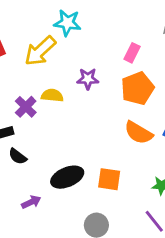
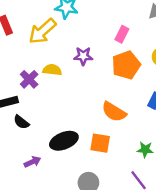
orange semicircle: (139, 133) -> (114, 112), moved

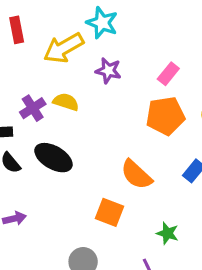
purple star: (83, 56) -> (108, 71), moved
black ellipse: (64, 141) -> (53, 158), moved, turned 40

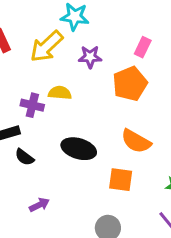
purple cross: (33, 108) -> (32, 105), turned -30
orange pentagon: (165, 116) -> (130, 84), moved
black ellipse: (53, 158) -> (79, 149), moved

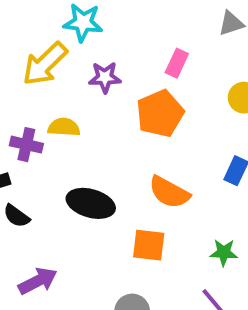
purple arrow: (39, 205) -> (38, 281), size x1.4

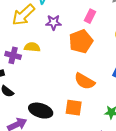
black ellipse: (91, 203) -> (41, 111), moved

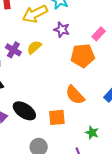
yellow semicircle: (32, 47) -> (34, 47), turned -63
orange square: (74, 108) -> (57, 117), turned -30

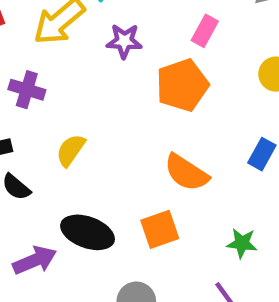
yellow semicircle: (34, 47) -> (71, 150), moved
purple cross: (13, 50) -> (27, 90), moved

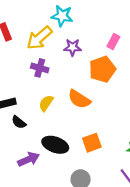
purple cross: (27, 90) -> (40, 68), moved
orange semicircle: (186, 173) -> (79, 99), moved

